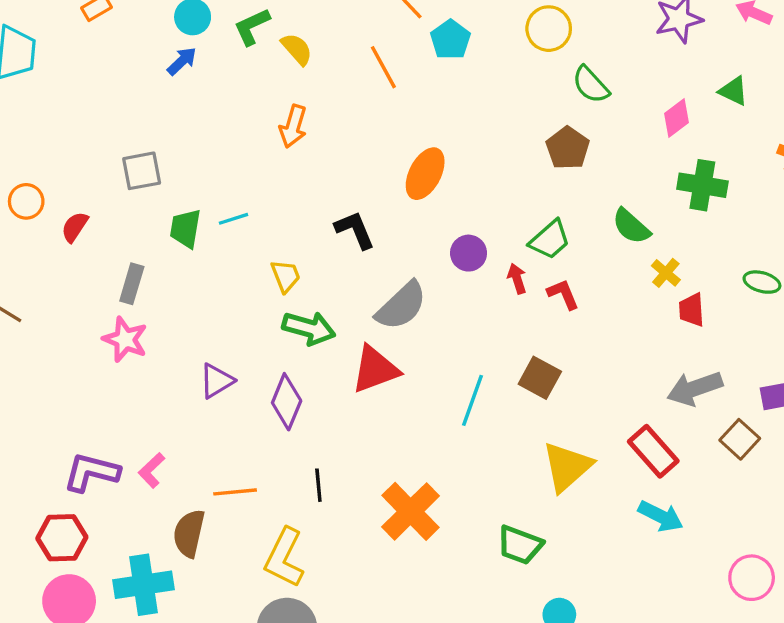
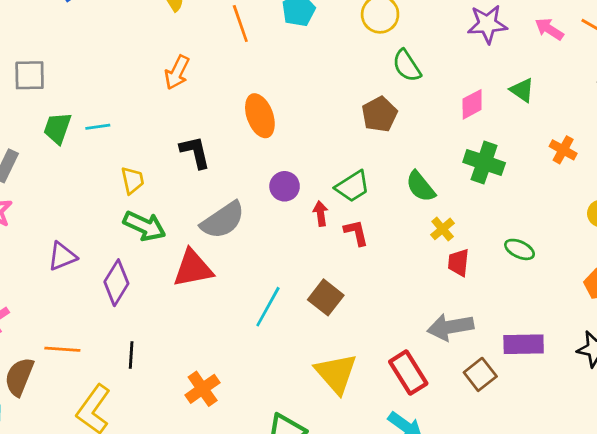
orange arrow: (293, 126) -> (177, 72), moved
orange ellipse: (425, 174) -> (260, 116), turned -57
yellow triangle: (567, 467) -> (336, 373), turned -39
orange cross: (411, 511) -> (203, 389), size x0.7

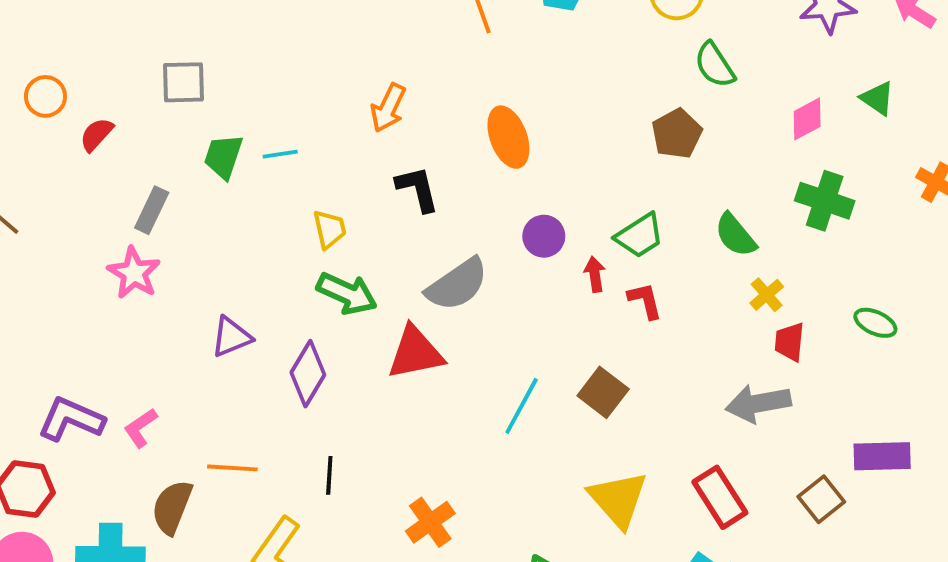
orange arrow: (177, 72) -> (388, 108), moved
gray arrow: (450, 327) -> (758, 403), moved

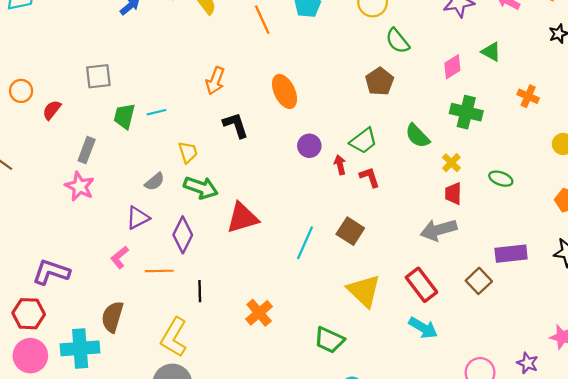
gray semicircle: (457, 284) -> (155, 182), moved, size x0.6
yellow cross: (767, 295) -> (451, 163), moved
pink L-shape: (141, 428) -> (120, 257), moved
orange line: (232, 468) -> (159, 271), moved

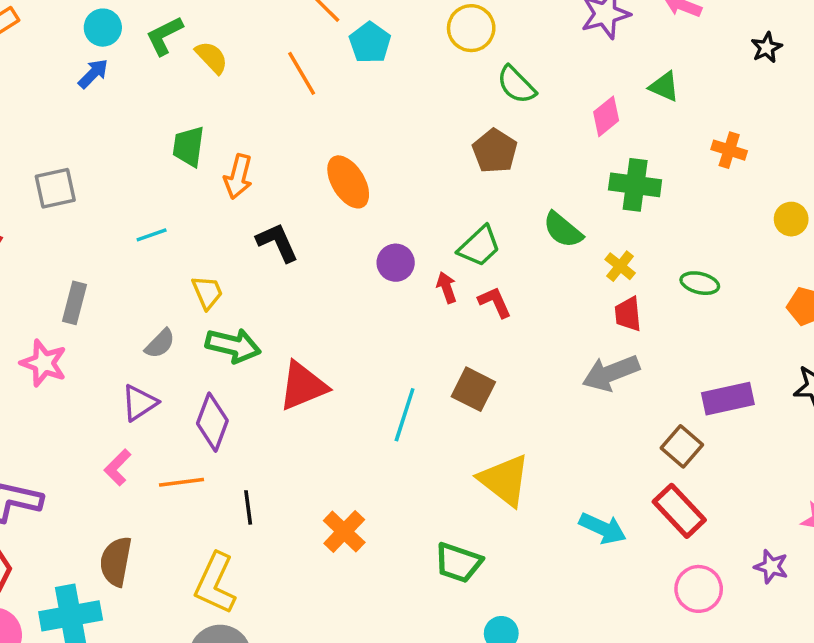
green trapezoid: (124, 116) -> (189, 146), moved
gray rectangle: (87, 150) -> (75, 303), moved
red rectangle: (421, 285) -> (679, 511), moved

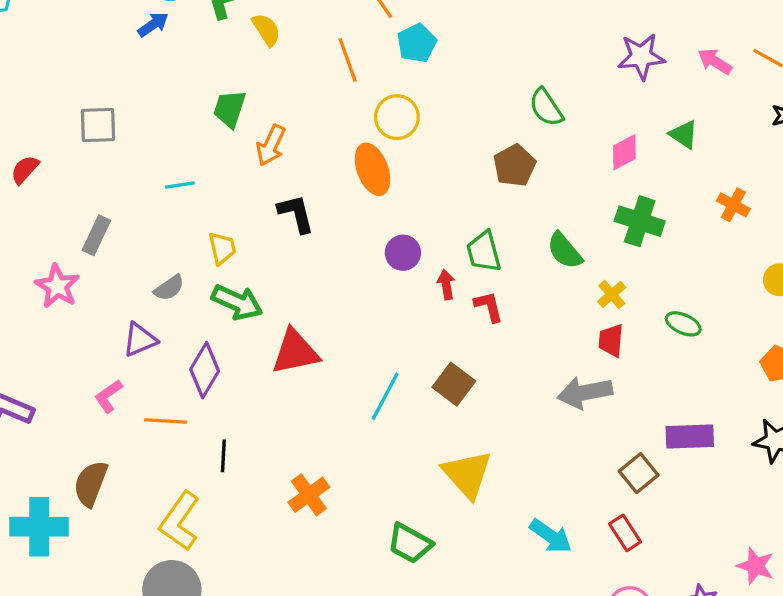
yellow circle: (471, 28) -> (397, 117), moved
green trapezoid: (479, 246) -> (484, 252), turned 108
red rectangle: (679, 511) -> (625, 533), size x0.7

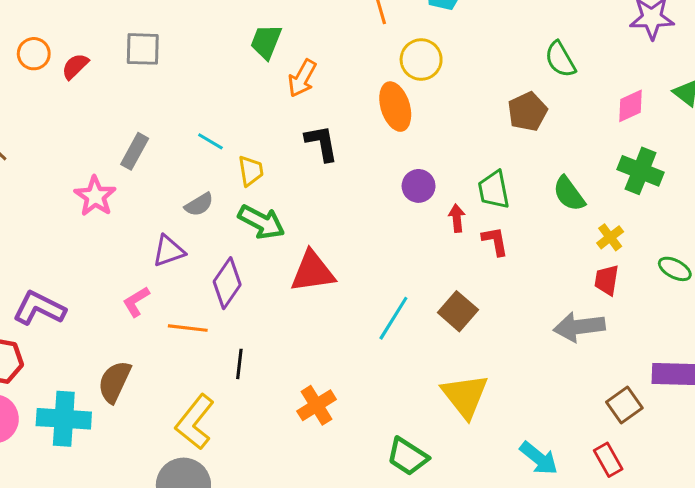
red semicircle: (25, 170) -> (75, 66), moved
cyan line: (180, 185) -> (210, 141), moved, turned 36

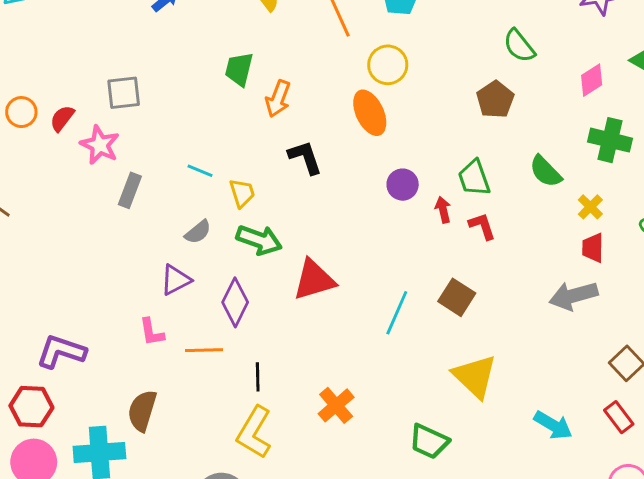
pink star: (95, 196) -> (100, 145), moved
pink L-shape: (136, 302) -> (152, 332), turned -60
yellow L-shape: (195, 422) -> (254, 432), moved

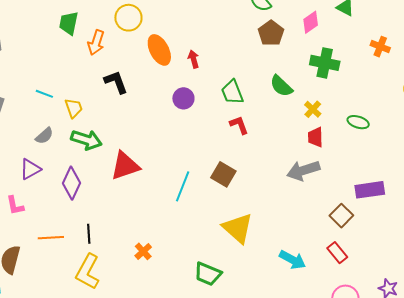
yellow circle: (388, 65) -> (128, 18), moved
brown pentagon: (495, 100) -> (271, 33), moved
red arrow: (443, 210) -> (194, 59), moved
orange line: (204, 350) -> (51, 238), moved
orange cross: (336, 405) -> (143, 251), size x0.7

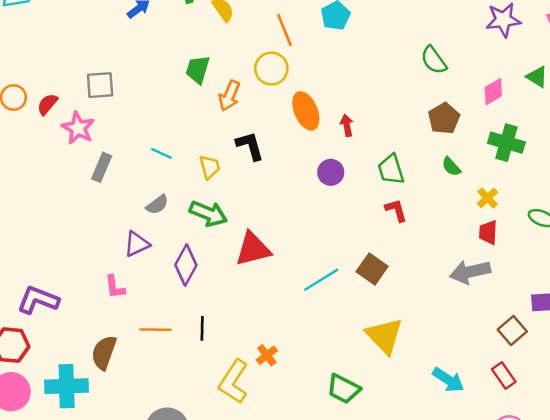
brown pentagon: (271, 33) -> (444, 118), moved
green semicircle: (281, 86) -> (451, 167), size x0.7
yellow trapezoid: (74, 108) -> (210, 167), moved
cyan line: (183, 186) -> (321, 280), turned 32
yellow L-shape: (88, 272) -> (234, 382), moved

